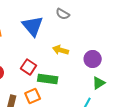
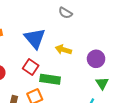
blue triangle: (33, 26) -> (35, 38), moved
green triangle: (99, 83) -> (102, 83), turned -32

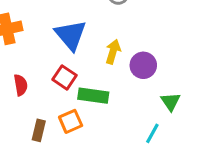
yellow arrow: (63, 50) -> (113, 52), turned 91
purple circle: (96, 59) -> (143, 65), moved

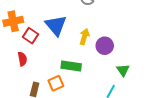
red square: (65, 77) -> (30, 36), moved

